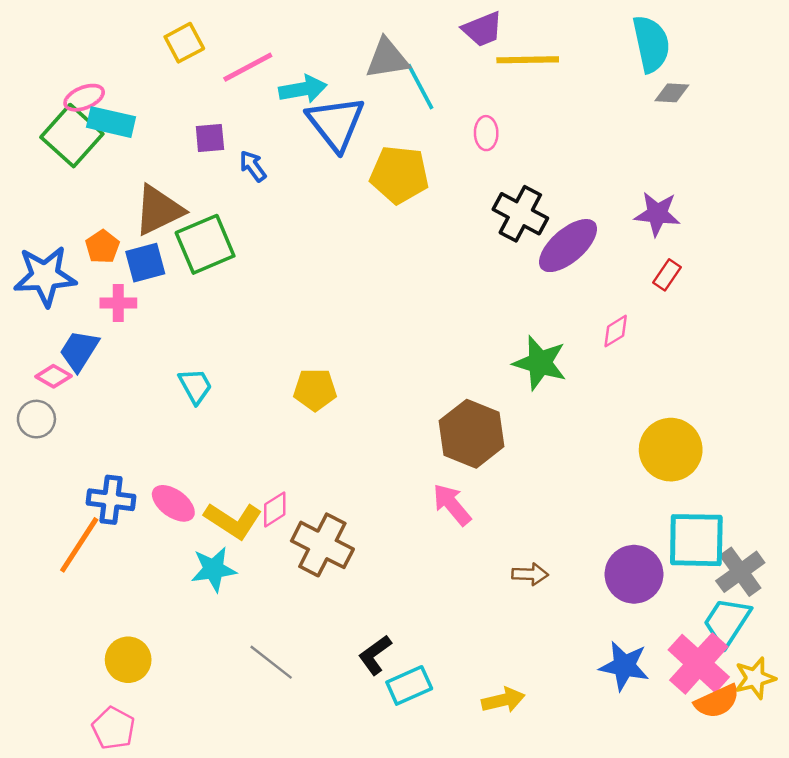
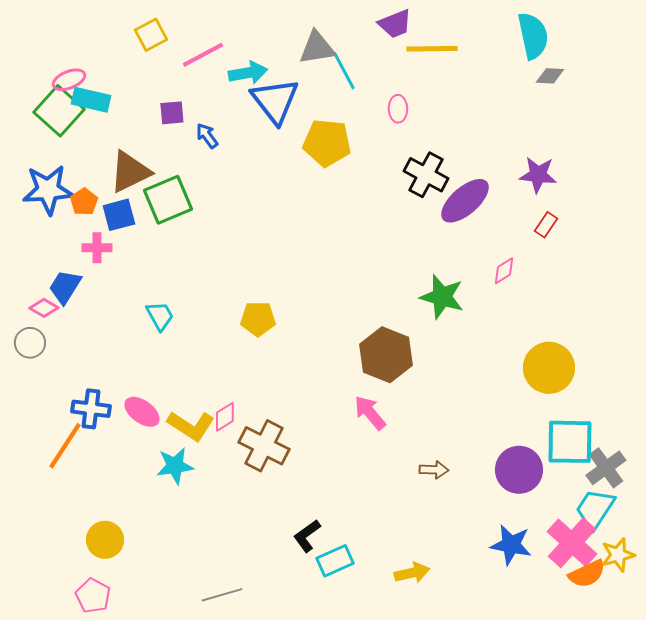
blue star: (45, 276) -> (48, 190), moved
gray line: (271, 662) -> (222, 595), moved, turned -54

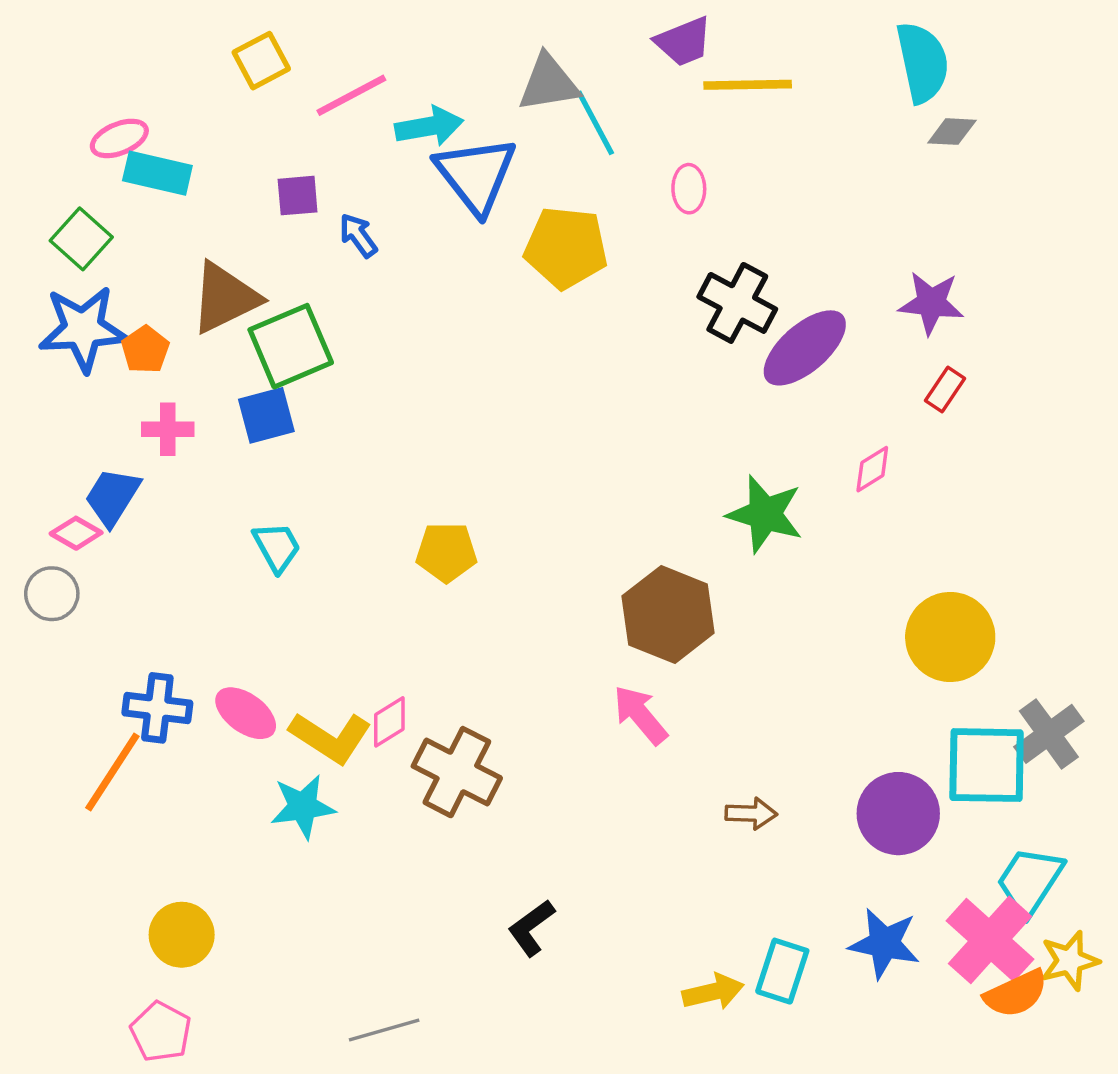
green square: (59, 111) -> (81, 239), moved, size x0.7
blue square: (119, 215) -> (266, 415), moved
gray cross: (606, 468) -> (1049, 734), moved
cyan rectangle: (335, 561) -> (782, 971), moved, turned -48

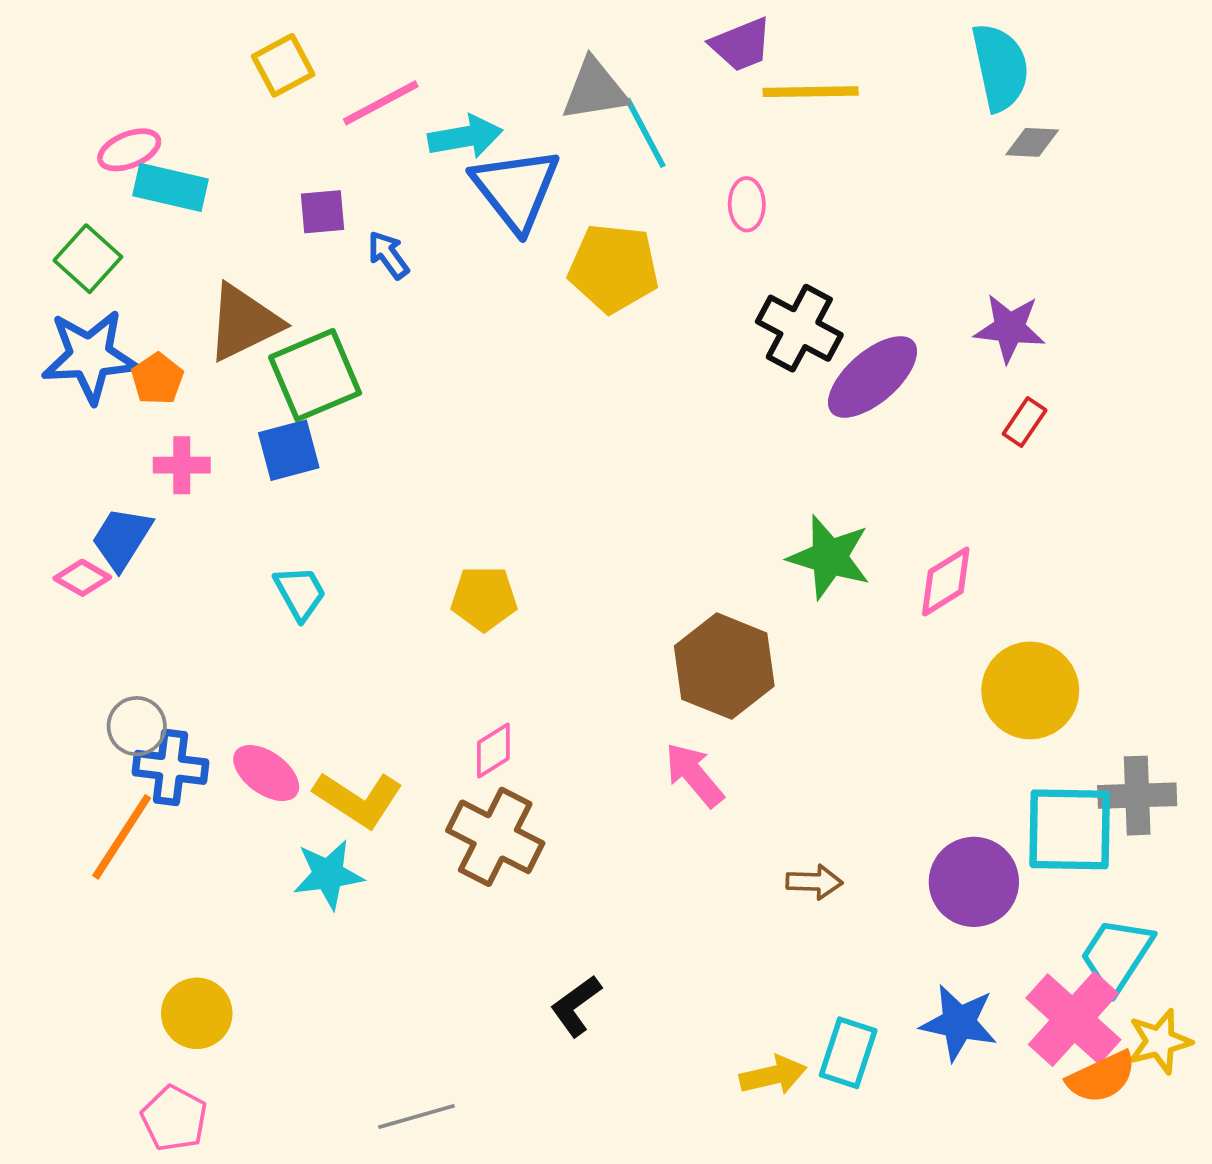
pink diamond: (872, 469) -> (946, 582), moved, size x1.4
gray circle: (52, 594) -> (137, 726), moved
pink diamond: (389, 722) -> (493, 751), moved
gray cross: (1049, 734) -> (1137, 796), turned 34

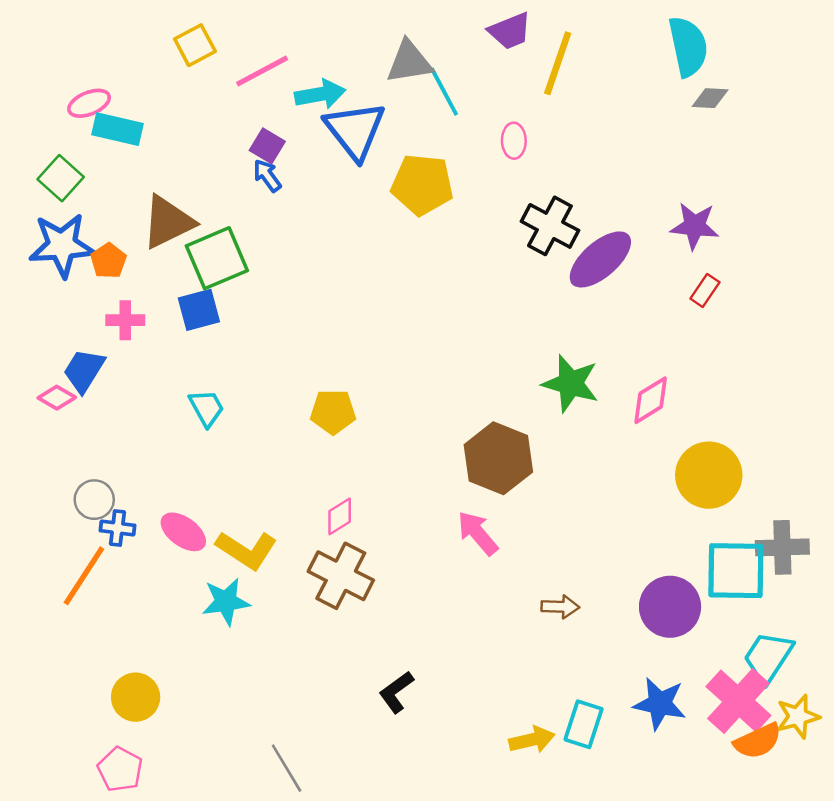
yellow line: (811, 92) -> (558, 63), turned -70
purple square: (323, 212) -> (267, 146), moved, turned 36
blue cross: (170, 767) -> (117, 528), size x0.7
gray line: (416, 1117) -> (287, 768), turned 75

